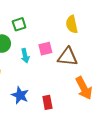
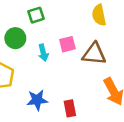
blue star: (20, 95) -> (37, 100), turned -30

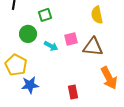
cyan arrow: (43, 53) -> (51, 46), turned -48
blue star: (37, 100) -> (30, 85), moved

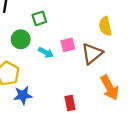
yellow semicircle: (97, 15) -> (105, 26), moved
brown triangle: (93, 47) -> (92, 54), turned -45

